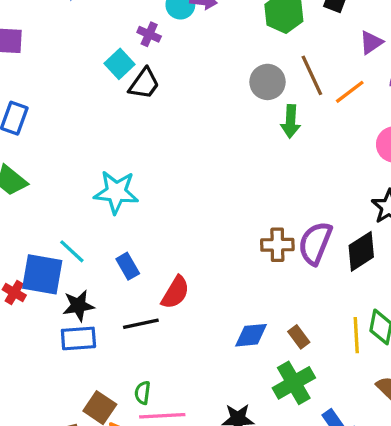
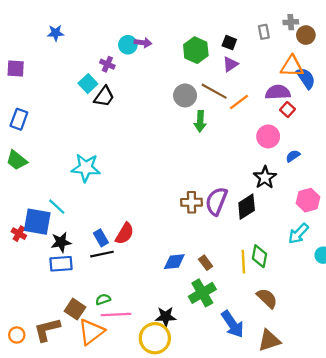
purple triangle: (371, 42) -> (230, 64), moved
brown line: (312, 75) -> (214, 91), turned -36
blue rectangle: (128, 266) -> (101, 238), moved
green semicircle: (143, 393) -> (103, 299), turned 64

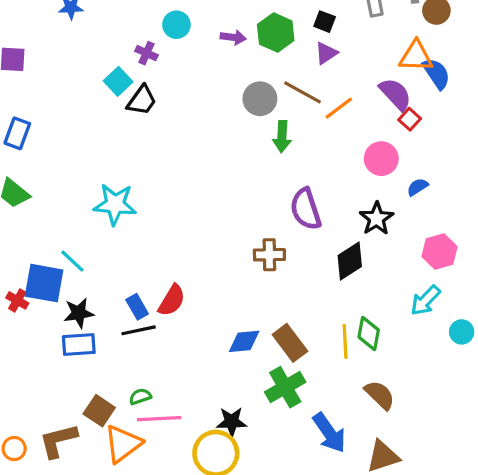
purple arrow: (143, 43) -> (233, 37), moved
purple semicircle: (278, 92) -> (395, 94), turned 50
purple semicircle: (216, 201) -> (306, 209), moved, turned -40
brown rectangle: (206, 263) -> (290, 343), size x1.6

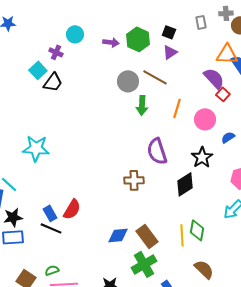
orange line: (339, 108) -> (177, 108), moved, turned -36
black line: (139, 330) -> (51, 228), turned 35

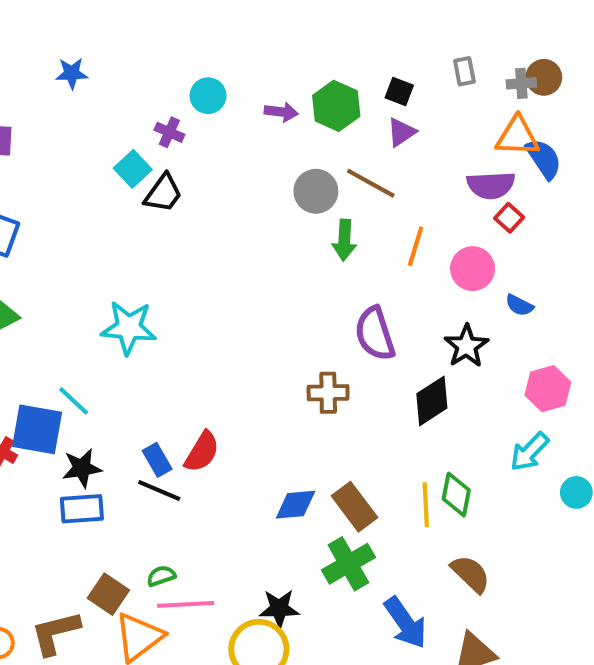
gray cross: (226, 13) -> (521, 83), moved
purple semicircle: (214, 78) -> (491, 185), turned 130
blue semicircle: (228, 137) -> (519, 305), turned -120

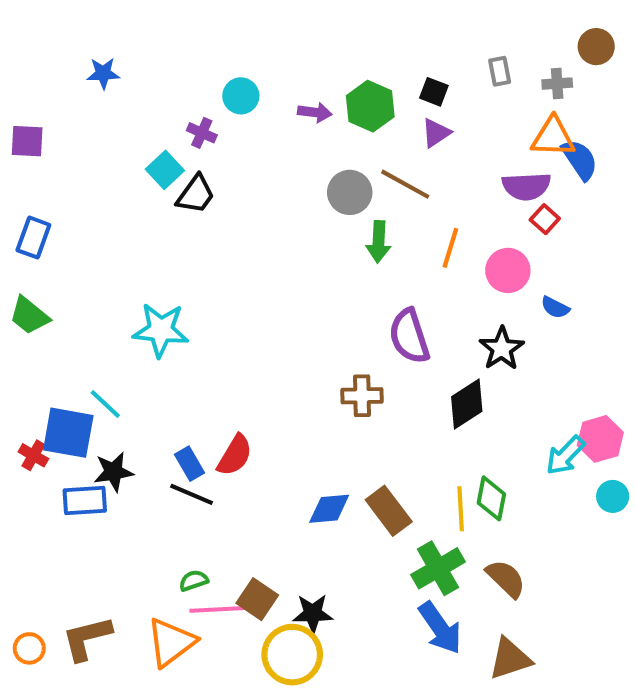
brown circle: (544, 77) -> (596, 47), moved
pink hexagon: (548, 389) -> (600, 439), moved
blue rectangle: (82, 509) -> (85, 501), moved
green cross: (348, 564) -> (438, 568), moved
brown square: (108, 594) -> (257, 599), moved

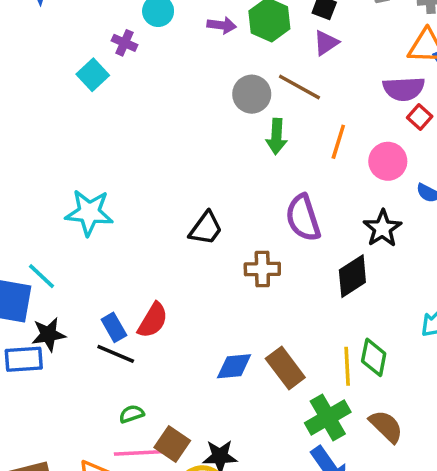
black trapezoid: (196, 194) -> (206, 228), moved
green semicircle: (194, 581) -> (132, 414), moved

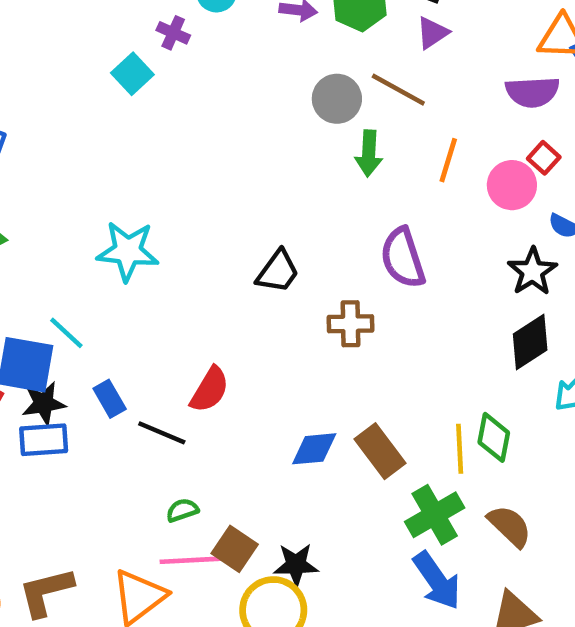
red square: (420, 117) -> (544, 158), moved
black star: (383, 228) -> (532, 271), moved
black diamond: (352, 276) -> (530, 342), moved
blue rectangle: (114, 327) -> (110, 399), moved
black star: (49, 334) -> (44, 403), moved

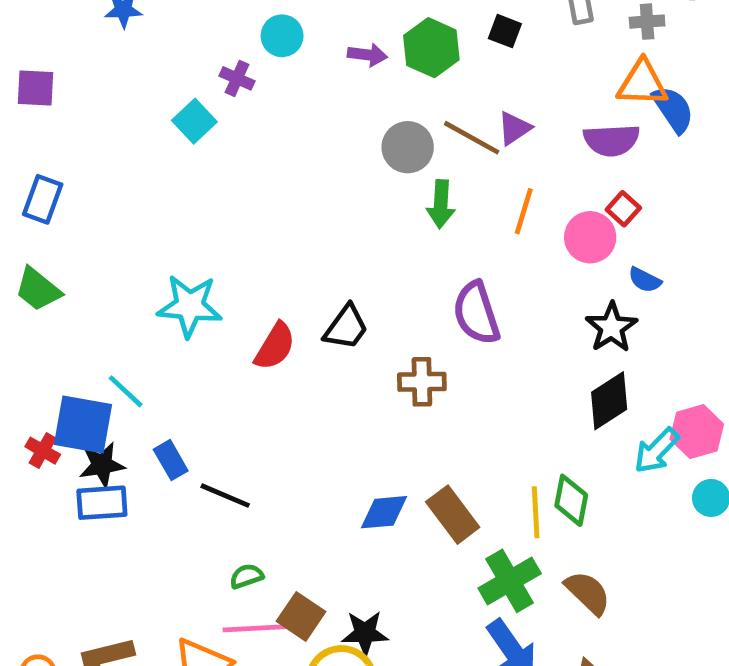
purple triangle: (432, 33) -> (514, 128), moved
red semicircle: (210, 390) -> (275, 346), moved

